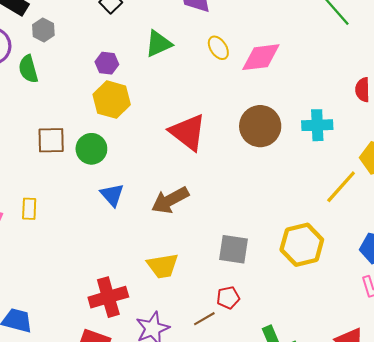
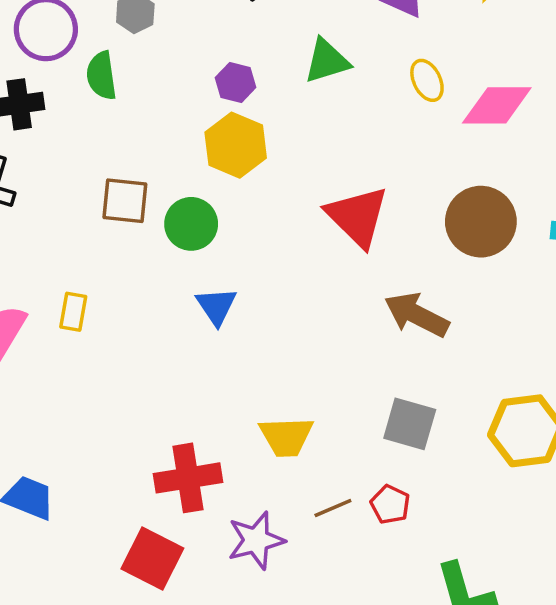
brown arrow: (170, 200) -> (417, 315), moved, turned 48
red pentagon: (228, 298) -> (390, 504), turned 30
brown line: (204, 319) -> (333, 508), moved

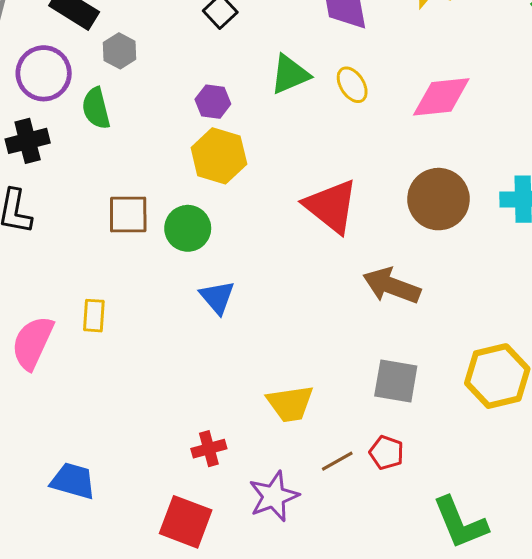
yellow ellipse: (427, 80) -> (352, 85), moved
red cross: (188, 478) -> (209, 449), size x0.6

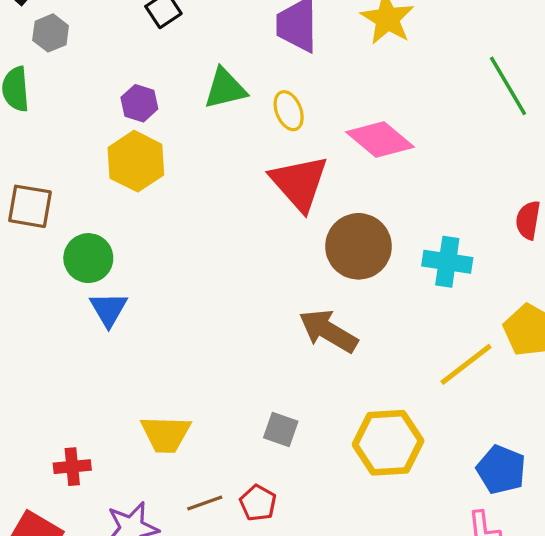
pink diamond: (441, 97) -> (380, 140), turned 36
red triangle: (331, 206) -> (299, 183), moved
green circle: (188, 228) -> (88, 258), moved
brown arrow: (392, 286) -> (328, 331), moved
gray square: (396, 381) -> (281, 429), size x0.7

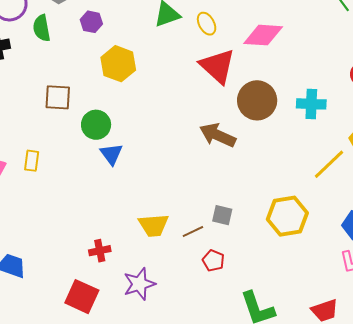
purple hexagon: (139, 103) -> (91, 22), moved
pink diamond: (380, 140) -> (263, 35), turned -30
brown arrow: (328, 331) -> (218, 135), moved
brown line: (205, 503) -> (193, 231), moved

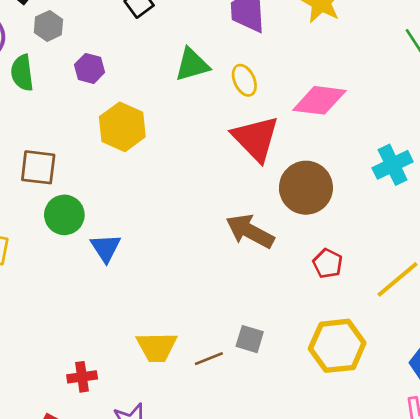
cyan cross: (311, 104) -> (393, 165), moved, turned -32
green circle: (96, 125) -> (64, 215), moved
red pentagon: (213, 261) -> (328, 263), moved

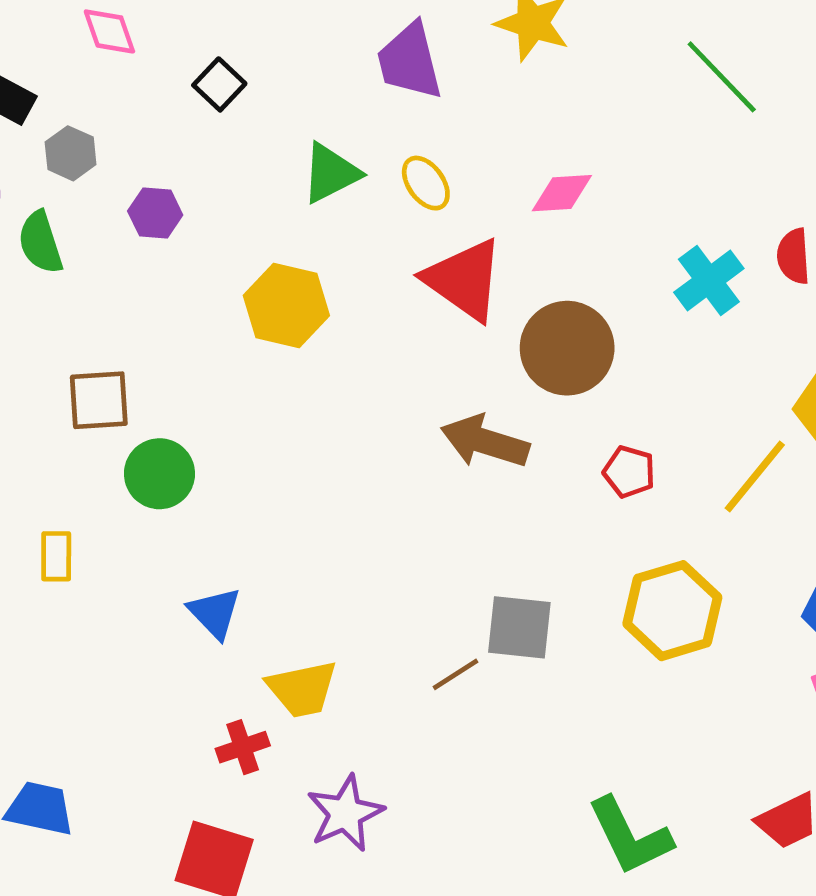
pink diamond: (319, 100) -> (562, 193), size x0.7
yellow hexagon: (122, 127) -> (286, 305), moved
blue triangle: (106, 248) -> (215, 613), moved
gray square: (250, 339) -> (519, 627), size x1.4
yellow trapezoid: (157, 347) -> (302, 689), moved

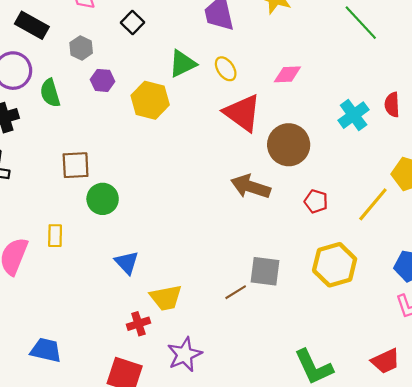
gray hexagon: (71, 153) -> (81, 48), moved
yellow hexagon: (286, 305) -> (150, 100), moved

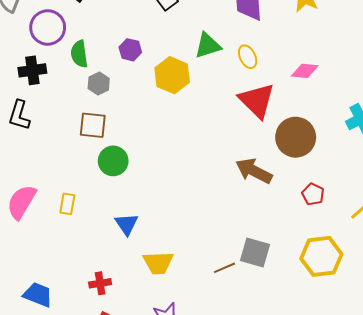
gray hexagon: (81, 48) -> (99, 83), moved
yellow rectangle: (55, 236) -> (67, 204), moved
red cross: (138, 324) -> (100, 283), moved

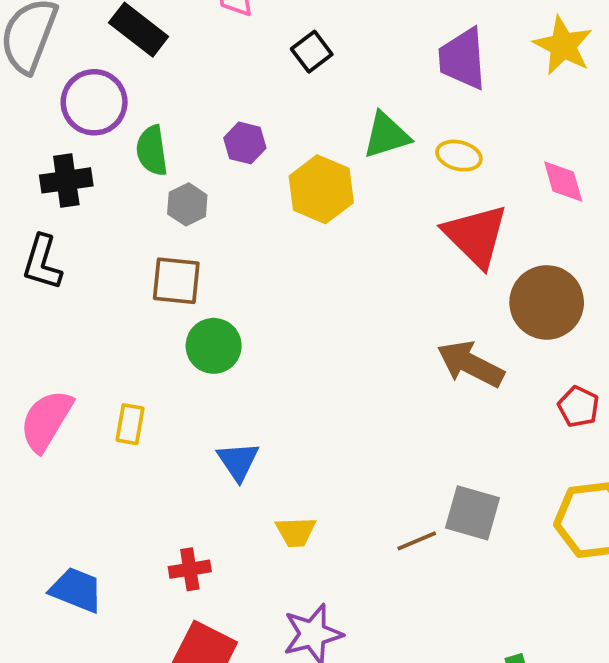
yellow ellipse: (248, 57) -> (459, 156), turned -50
pink diamond: (305, 71) -> (563, 181), turned 68
yellow trapezoid: (158, 263) -> (296, 532), size x0.7

